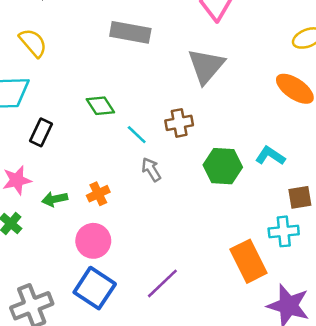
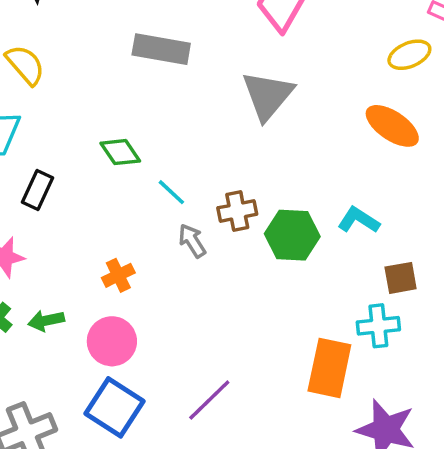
brown cross: (179, 123) -> (237, 211), moved
green arrow: (55, 199) -> (46, 321), moved
orange rectangle: (249, 261) -> (329, 368), turned 39

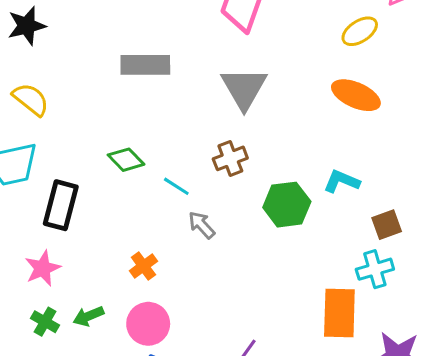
black rectangle: (37, 190) -> (61, 205), size x1.4
brown cross: (237, 211) -> (230, 158), moved

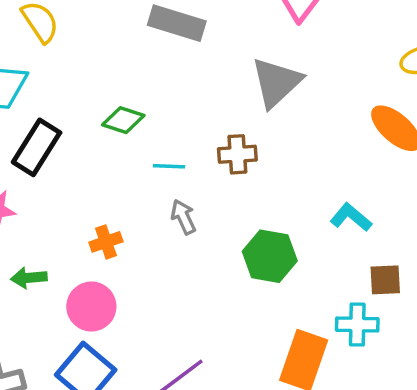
green diamond: (126, 160) -> (123, 120), turned -45
cyan line: (176, 186) -> (169, 166), turned -48
green hexagon: (287, 205) -> (270, 256), moved

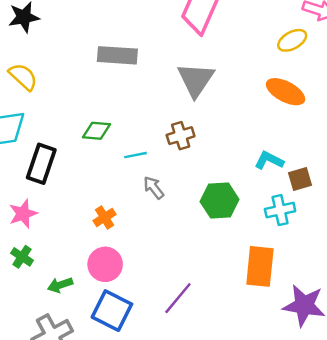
green arrow: (29, 278) -> (60, 285), moved
brown square: (385, 280) -> (300, 179), moved
cyan cross: (357, 325) -> (280, 210), moved

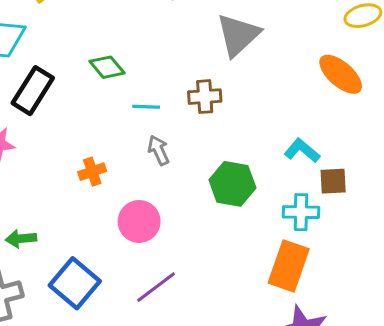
green diamond: (96, 131) -> (107, 67), turned 32
pink circle: (105, 264) -> (139, 221), moved
orange rectangle: (260, 266) -> (289, 266), moved

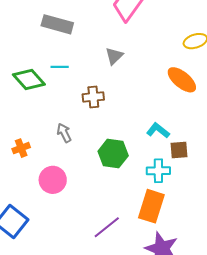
gray triangle: (238, 35) -> (114, 56), size x0.6
green diamond: (107, 67) -> (29, 79), size x1.4
cyan line: (146, 107) -> (60, 67), moved
purple line: (156, 287) -> (107, 227), moved

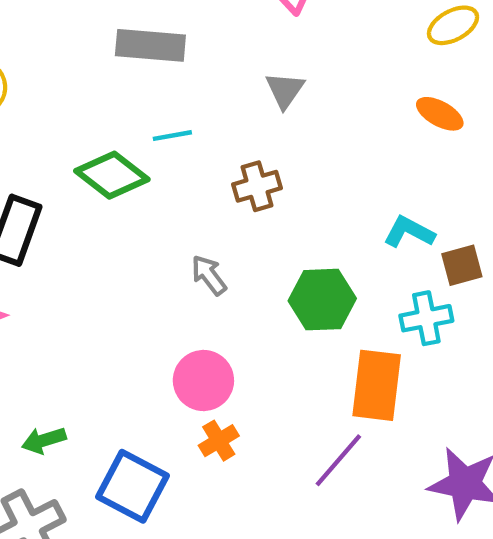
orange ellipse: (182, 80) -> (440, 114), size x0.7
orange cross: (21, 148) -> (219, 441), moved
orange rectangle: (151, 206) -> (377, 385), moved

